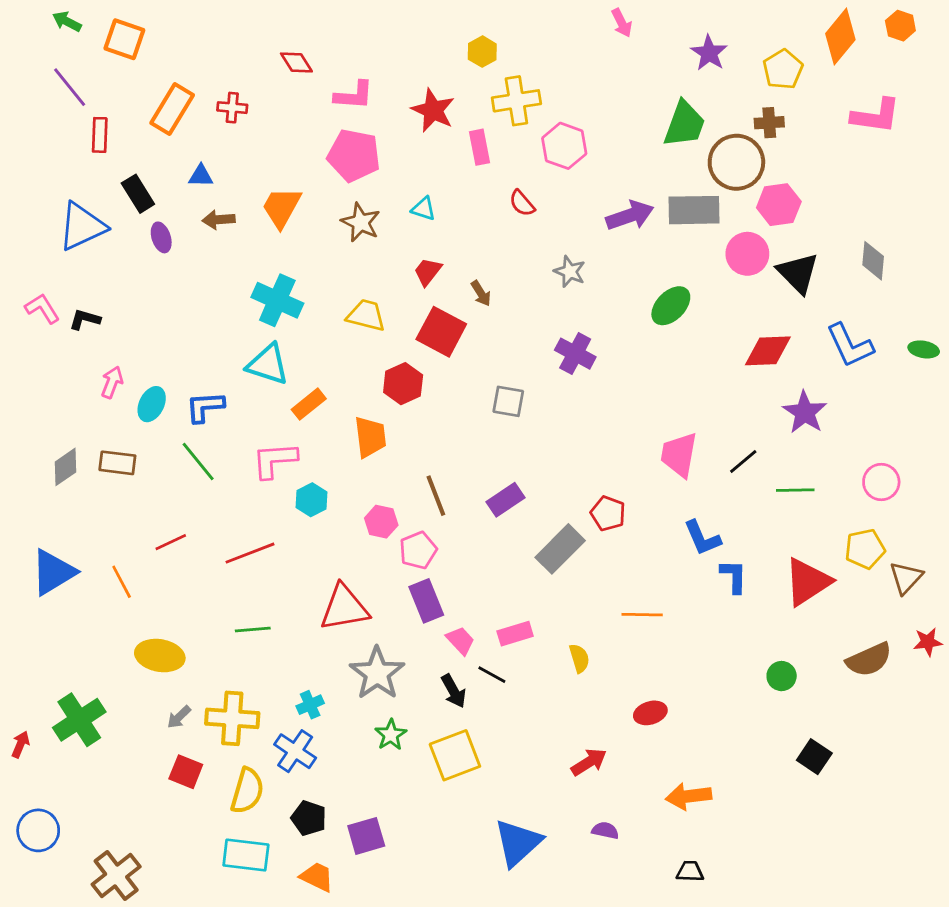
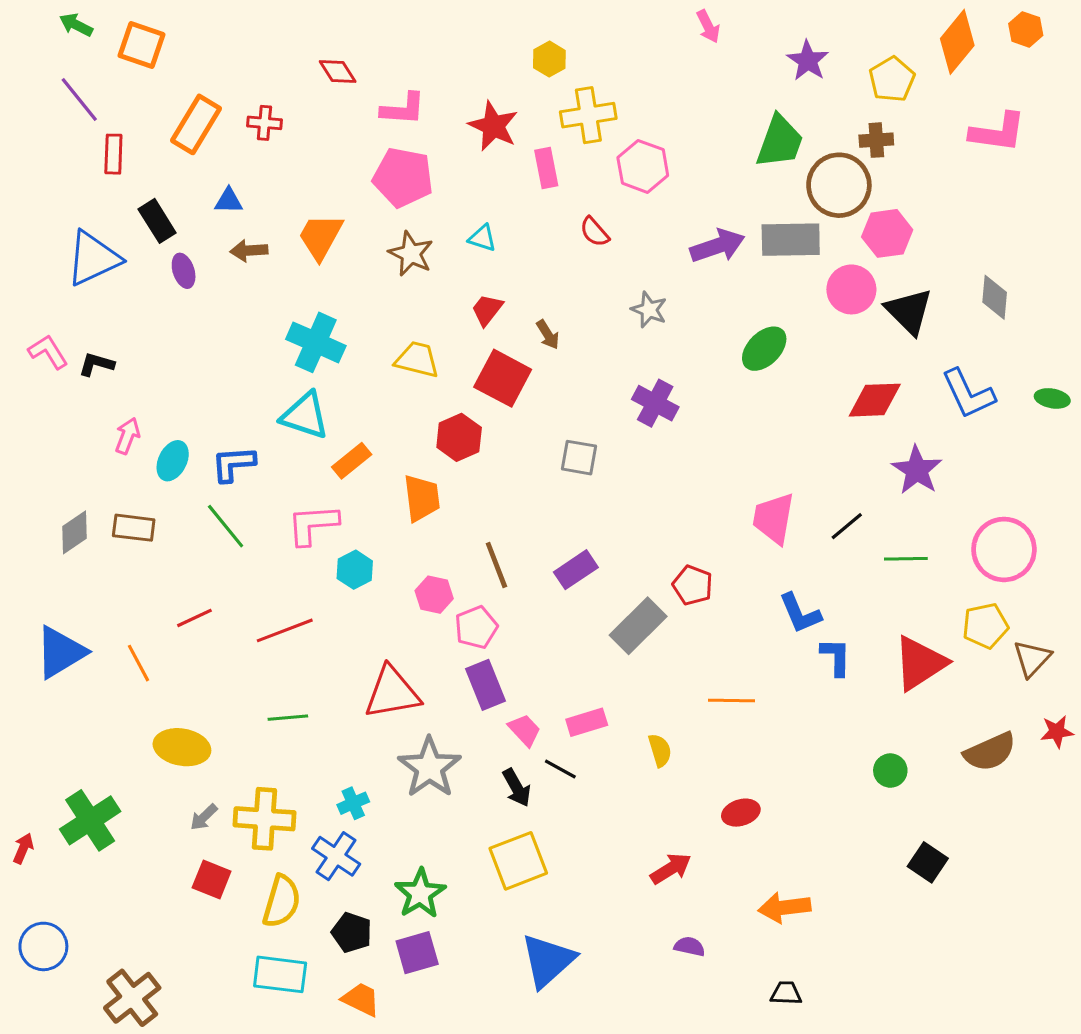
pink circle: (881, 482) -> (1004, 549), size x1.5
green star: (391, 735) -> (420, 894), moved, size x1.4
blue triangle: (518, 843) -> (548, 960), moved

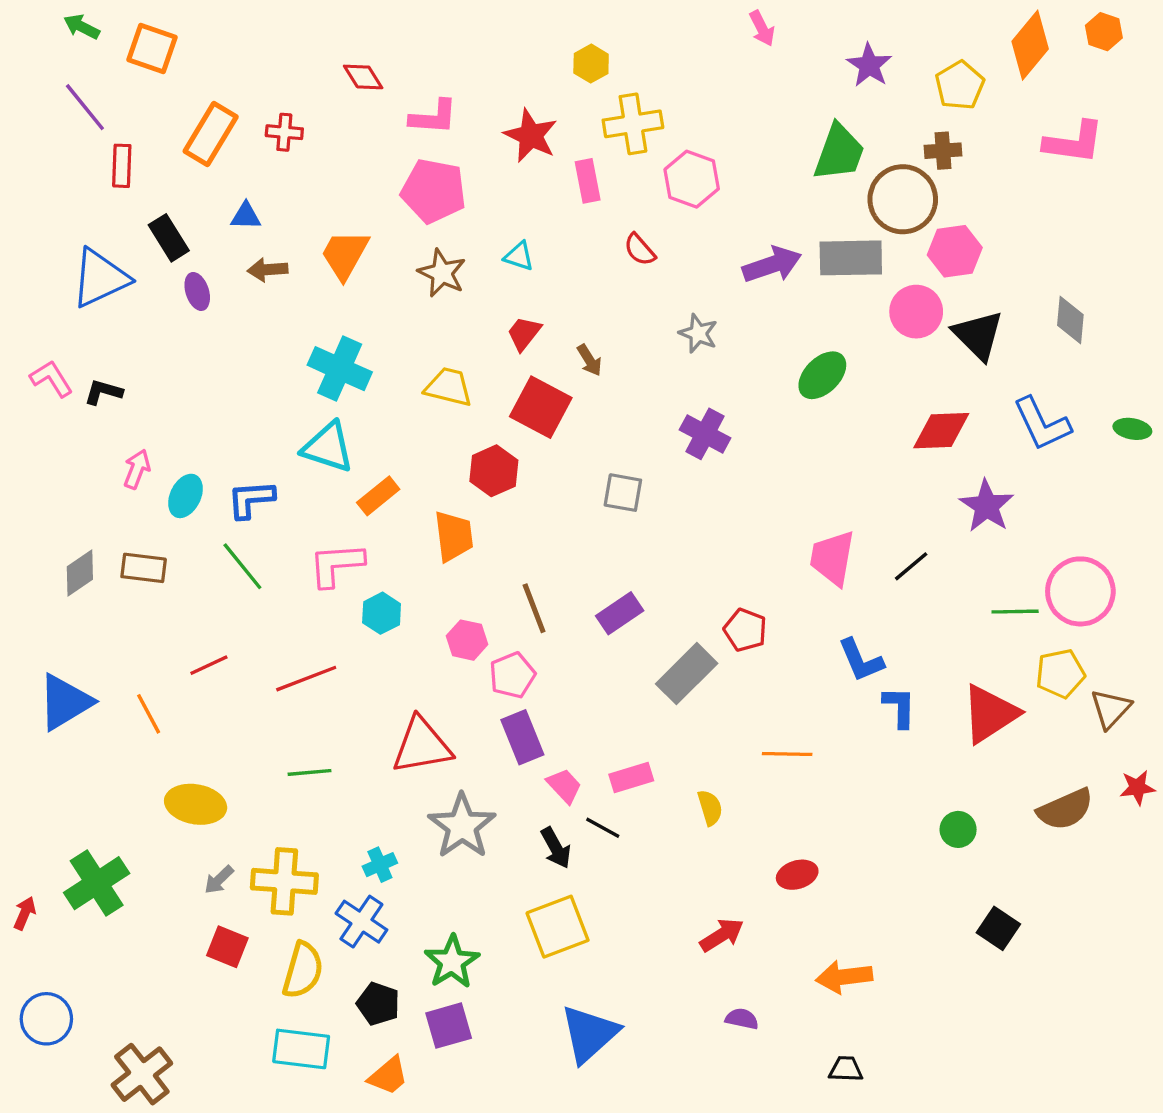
green line: (906, 559) -> (1015, 612), moved
orange trapezoid: (361, 999) -> (388, 1076), turned 114

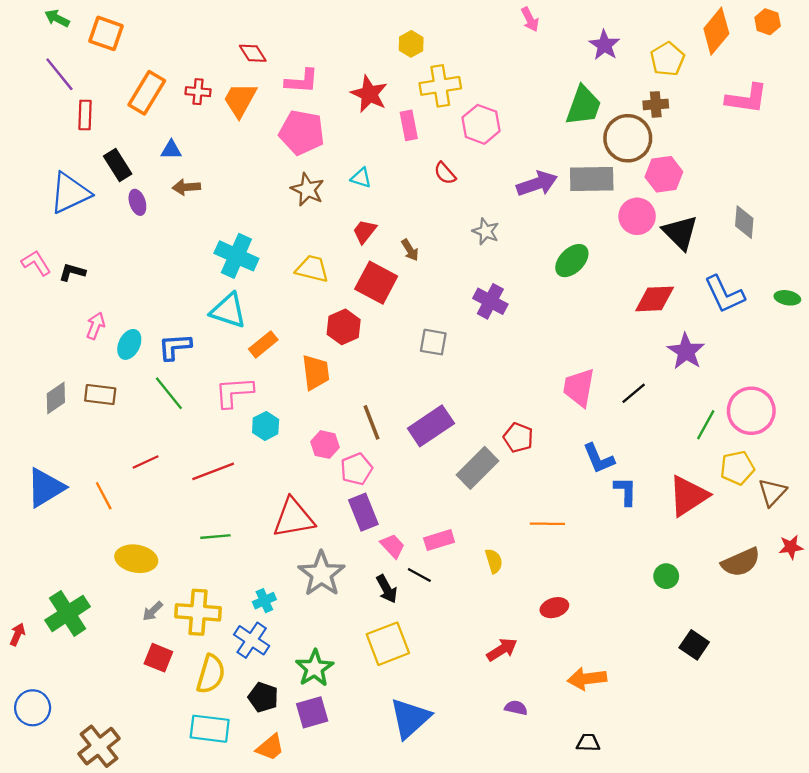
orange trapezoid: (345, 255) -> (240, 100), moved
green line: (1015, 612) -> (706, 425), turned -60
purple rectangle: (620, 613) -> (431, 426), size x1.4

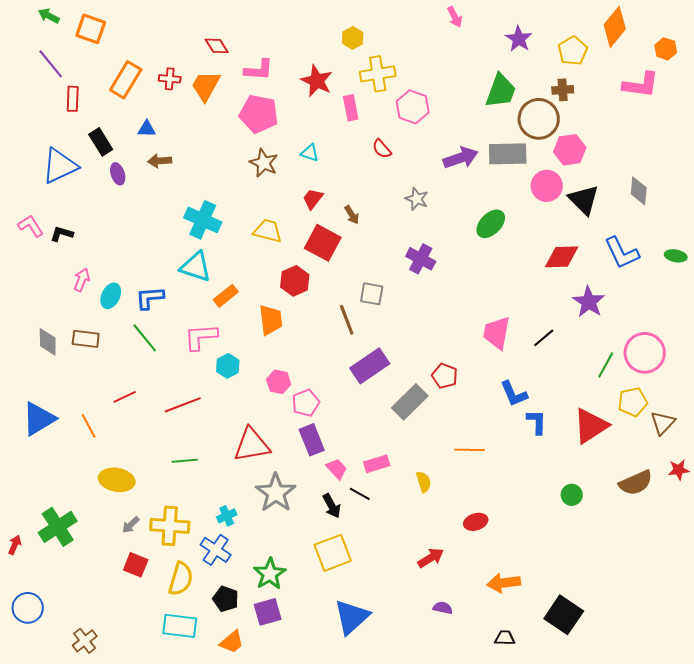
orange hexagon: (768, 22) -> (666, 49), moved
gray diamond: (56, 398) -> (48, 342), turned -56
brown line: (372, 422) -> (347, 320), moved
black square: (694, 645) -> (564, 615), moved, size x1.5
brown cross: (99, 746) -> (85, 641), size x0.7

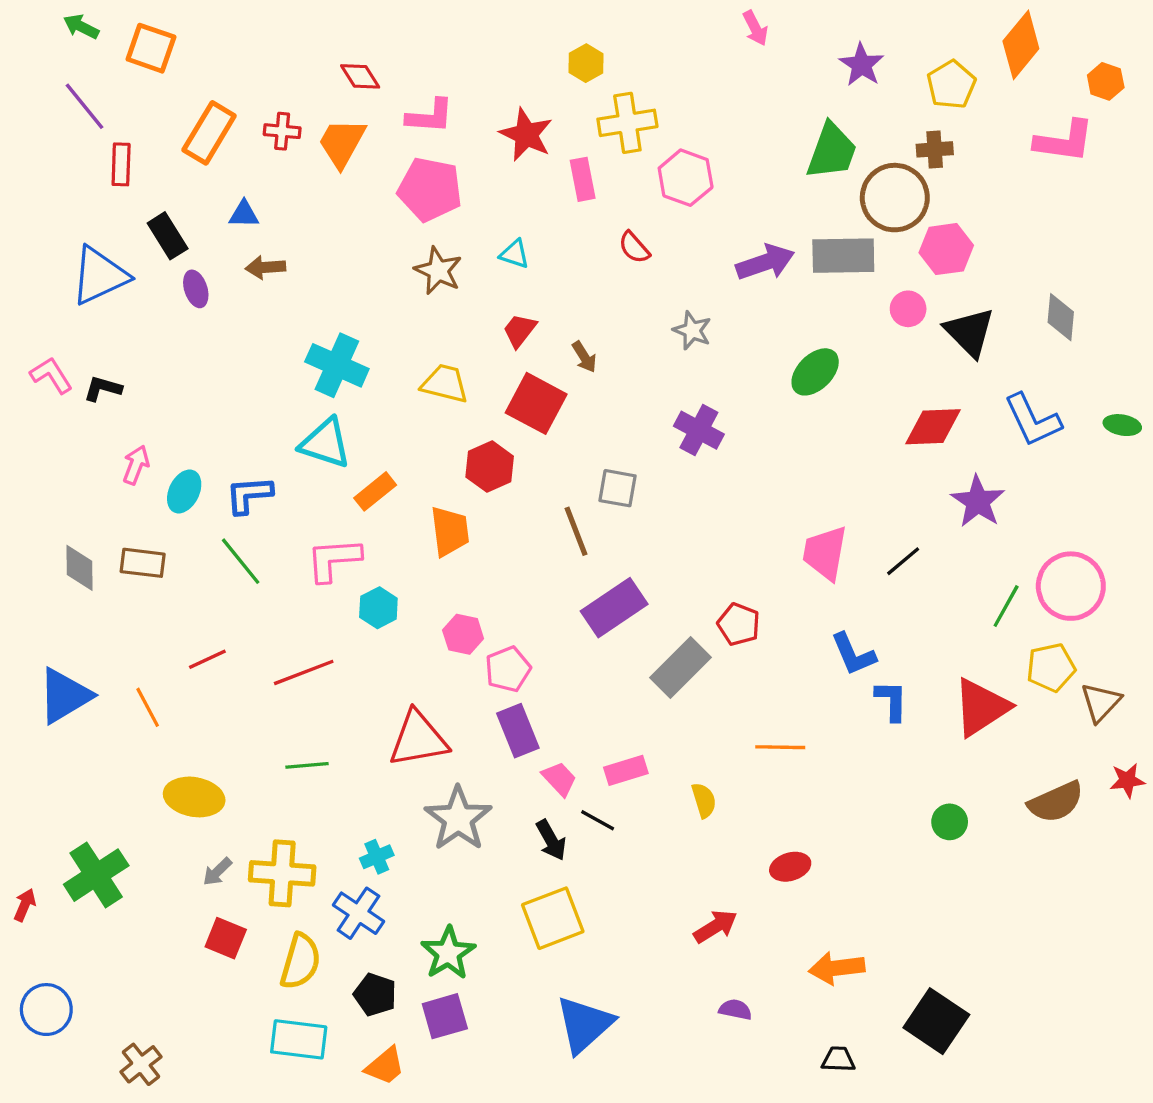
pink circle: (547, 186) -> (908, 309), size x0.7

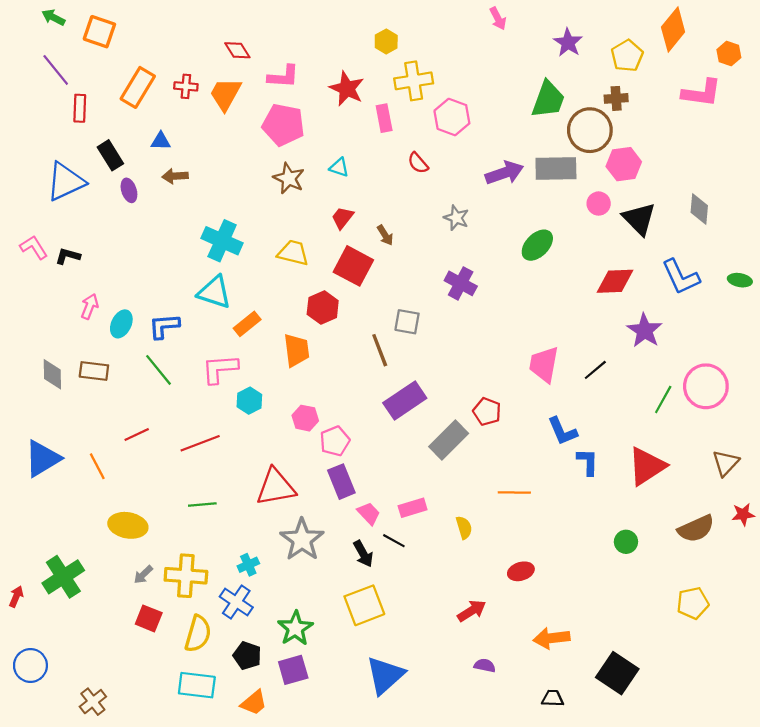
yellow pentagon: (1051, 667) -> (693, 603), moved

